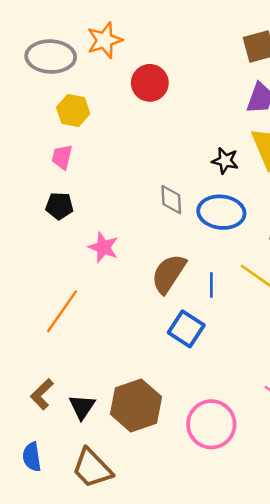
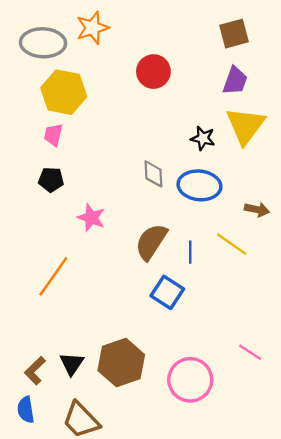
red circle: (150, 83) -> (153, 72), moved
yellow hexagon: (73, 111) -> (64, 92), size x1.5
brown L-shape: (42, 394) -> (35, 371), moved

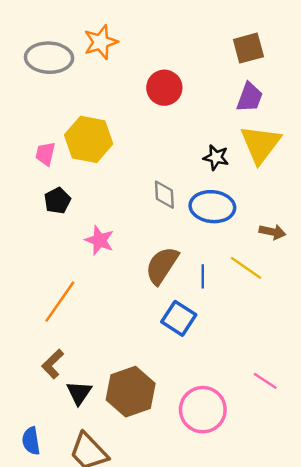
yellow hexagon: (64, 92) -> (89, 139), moved
pink trapezoid: (53, 135) -> (45, 154), moved
black pentagon: (51, 180) -> (57, 201), turned -30
brown L-shape: (35, 371) -> (53, 364), moved

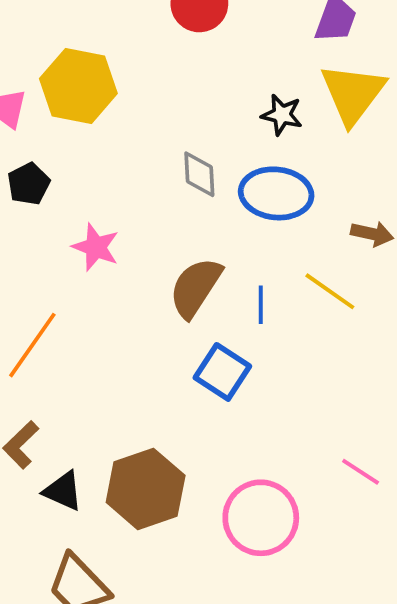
black triangle: (79, 393) -> (63, 491), turned -40

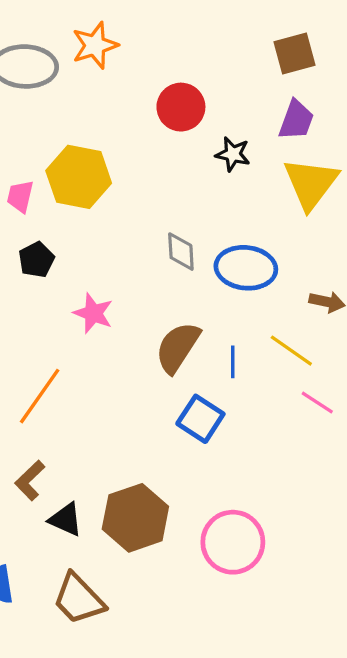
black star: (282, 115) -> (233, 154), moved
pink line: (361, 472) -> (317, 403), moved

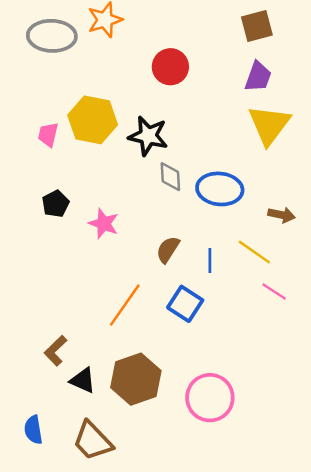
black star: (233, 154) -> (148, 136), moved, size x1.5
black pentagon: (36, 260) -> (56, 204), moved
brown semicircle: (178, 347) -> (168, 249), size x0.7
orange line: (40, 396) -> (125, 305), moved

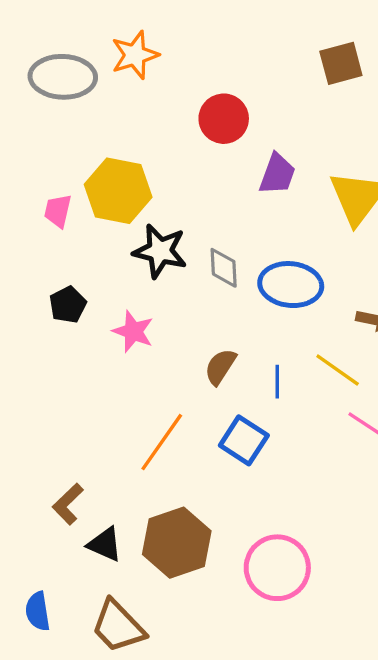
purple trapezoid: (258, 77) -> (277, 174), moved
black star: (148, 136) -> (160, 251), moved

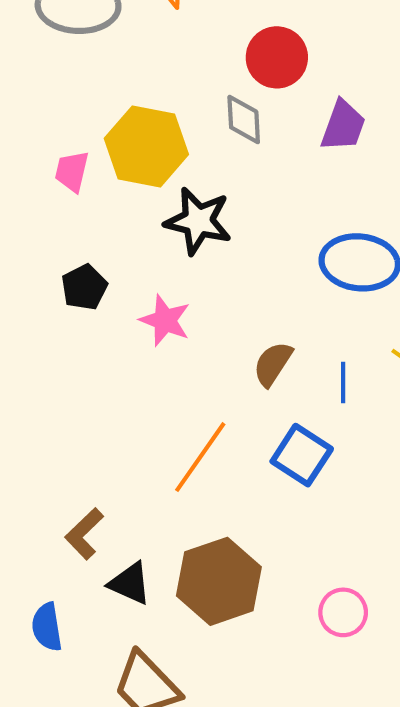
gray diamond: (224, 268) -> (244, 120), moved
pink circle: (277, 568) -> (343, 612), size x0.6
blue semicircle: (38, 611) -> (47, 627), moved

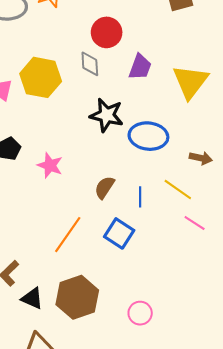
black star: (198, 221) -> (107, 115), moved

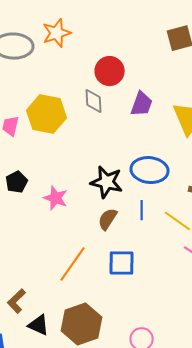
black star: (107, 115) -> (107, 182), moved
blue line: (140, 197) -> (142, 210), moved
blue square: (119, 233) -> (122, 263), turned -32

